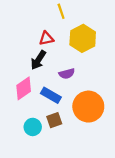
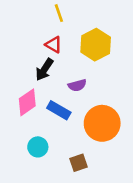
yellow line: (61, 11) -> (59, 13), moved
red triangle: (46, 38) -> (54, 45), turned 42
brown square: (54, 120) -> (79, 163), moved

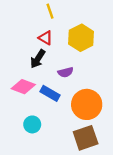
pink diamond: (27, 102) -> (23, 87), turned 55
brown square: (79, 163) -> (86, 138), moved, size x1.6

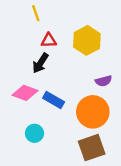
yellow line: (50, 11) -> (36, 13), moved
red triangle: (46, 38) -> (49, 40), turned -32
purple semicircle: (66, 72) -> (104, 81), moved

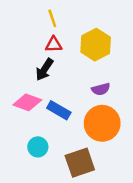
yellow line: (36, 13) -> (52, 18), moved
purple semicircle: (104, 81) -> (101, 89), moved
brown square: (92, 148) -> (80, 163), moved

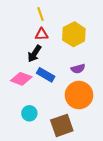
blue rectangle: (59, 110) -> (46, 75), moved

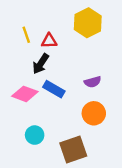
yellow line: (41, 14) -> (26, 35), moved
yellow hexagon: (74, 34) -> (88, 23), moved
orange circle: (79, 95) -> (94, 113), size x0.7

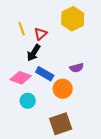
red triangle: (49, 41) -> (41, 34), turned -40
orange circle: (94, 113) -> (63, 89), moved
cyan circle: (35, 135) -> (28, 101), moved

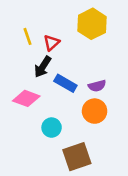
blue rectangle: (45, 74) -> (65, 83), moved
orange circle: (63, 89) -> (95, 111), moved
cyan circle: (28, 101) -> (52, 128), moved

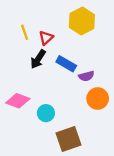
blue rectangle: (65, 83) -> (66, 64), moved
pink diamond: (26, 98) -> (18, 101), moved
orange circle: (95, 111) -> (98, 99), moved

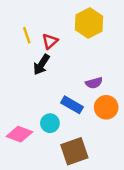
blue rectangle: (66, 64) -> (72, 105), moved
pink diamond: (18, 101) -> (19, 134), moved

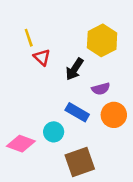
yellow hexagon: (89, 23) -> (102, 40), moved
red triangle: (50, 41) -> (42, 57), moved, turned -35
black arrow: (41, 65) -> (75, 69), moved

